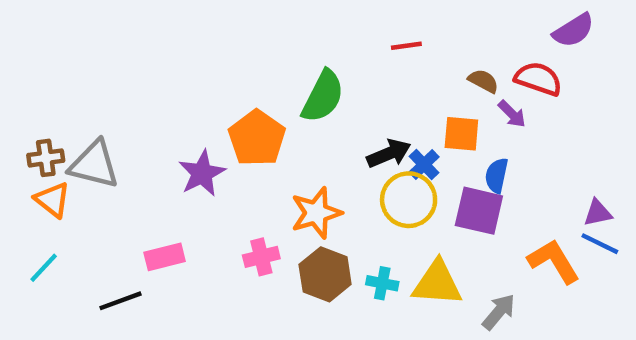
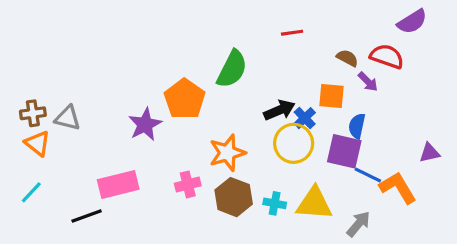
gray triangle: (94, 165) -> (68, 118), size x0.7
blue line: (600, 244) -> (368, 175), moved
pink rectangle: (165, 257) -> (118, 184), size x1.4

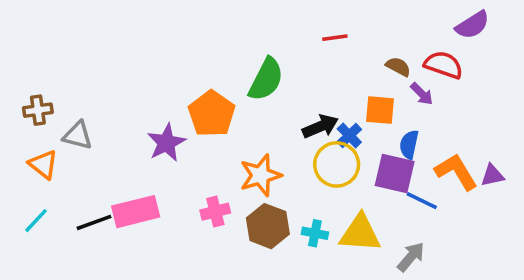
brown cross: (33, 113) -> (38, 110), moved
orange L-shape: (398, 188) -> (456, 172), moved
black line: (87, 216) -> (94, 222), moved

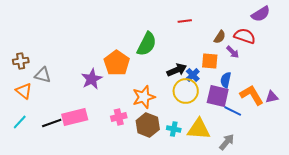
brown semicircle: (398, 67) -> (220, 37), turned 96

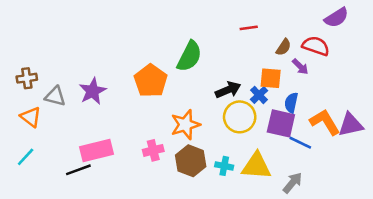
red line: (185, 21) -> (249, 28), moved
blue cross: (193, 75) -> (259, 95), moved
purple star: (92, 79) -> (93, 91), moved
purple triangle: (272, 97) -> (351, 125), size x1.5
black line: (52, 123) -> (78, 170), moved

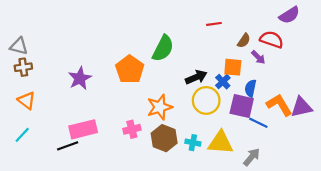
gray triangle: (55, 96) -> (19, 46), moved

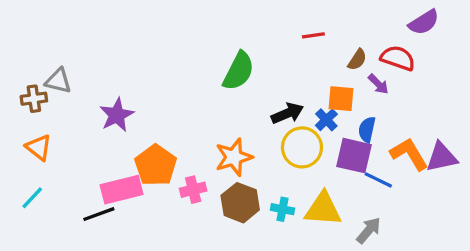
gray triangle: (19, 46) -> (58, 81), moved
orange pentagon: (130, 69) -> (156, 165), moved

